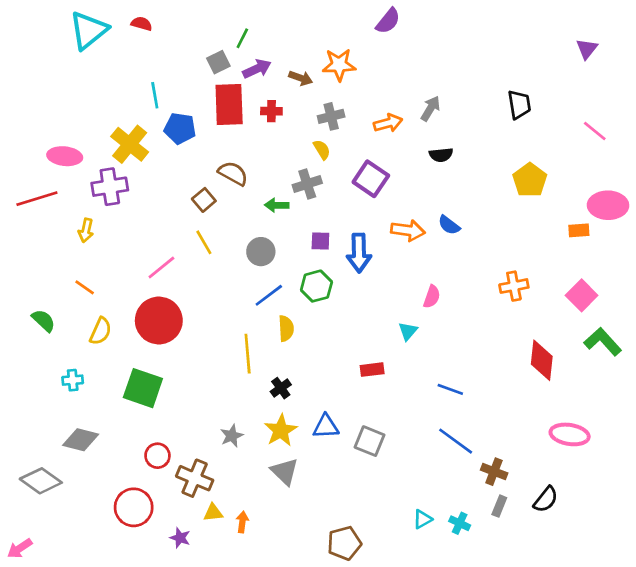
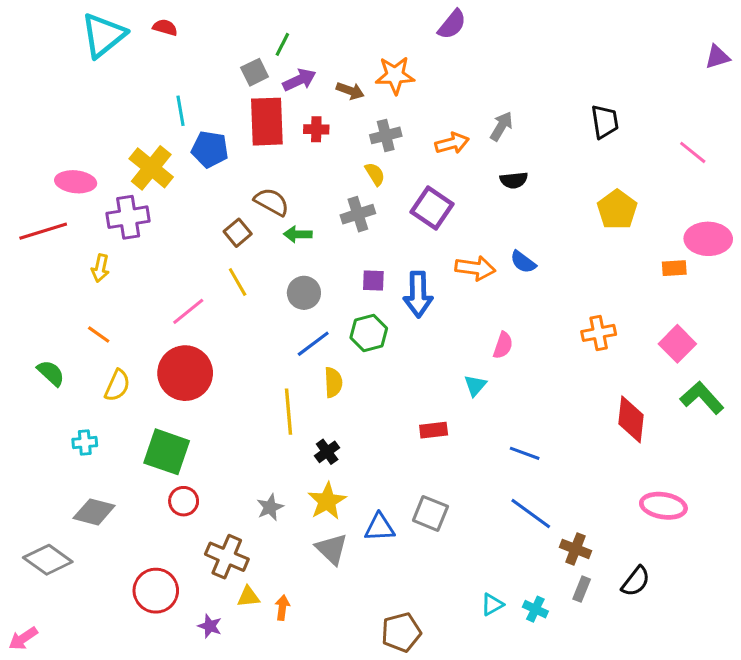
purple triangle: (587, 49) -> (717, 57), moved, turned 35
green arrow: (277, 205) -> (298, 234), moved
blue triangle: (326, 427) -> (380, 527), moved
red circle: (157, 456) -> (184, 501), moved

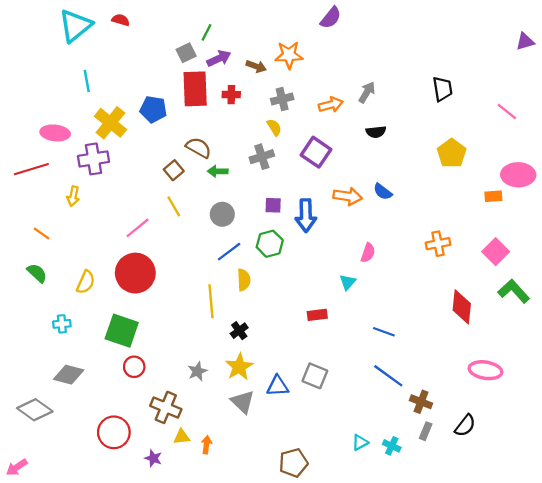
cyan line: (181, 111) -> (87, 81), moved
orange line: (99, 335) -> (42, 234), moved

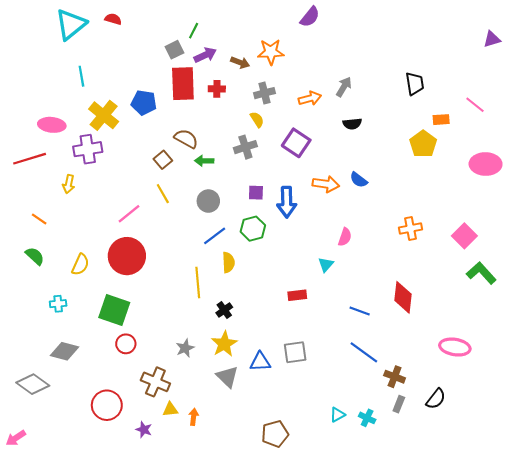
orange rectangle: (493, 196) -> (441, 120), moved
red diamond: (462, 307) -> (403, 297), moved
gray square: (315, 376) -> (295, 352), turned -30

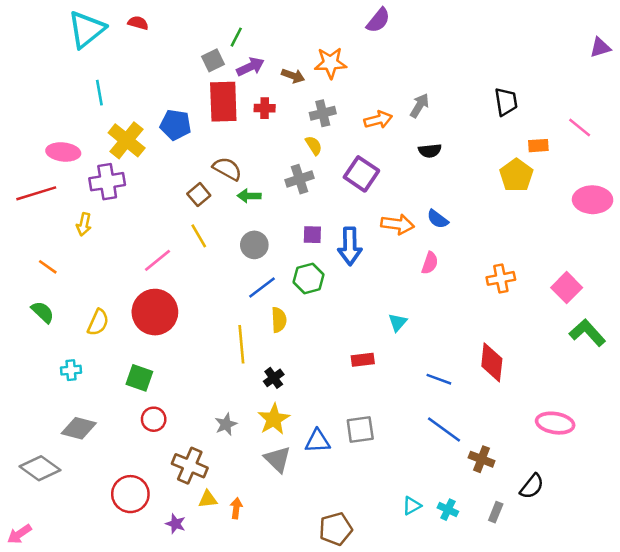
pink semicircle: (345, 237) -> (430, 263), moved
green square: (114, 310) -> (139, 378), size x0.7
gray rectangle: (399, 404) -> (496, 512), moved

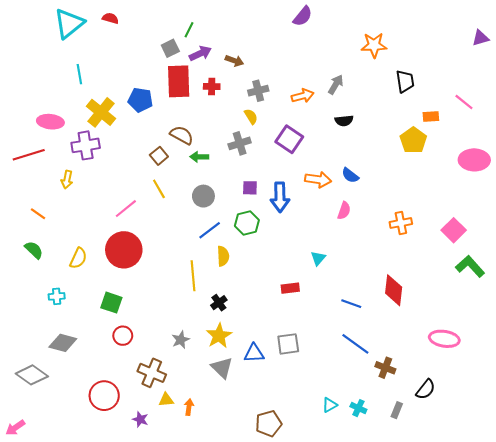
orange star: (330, 63) -> (374, 45), moved

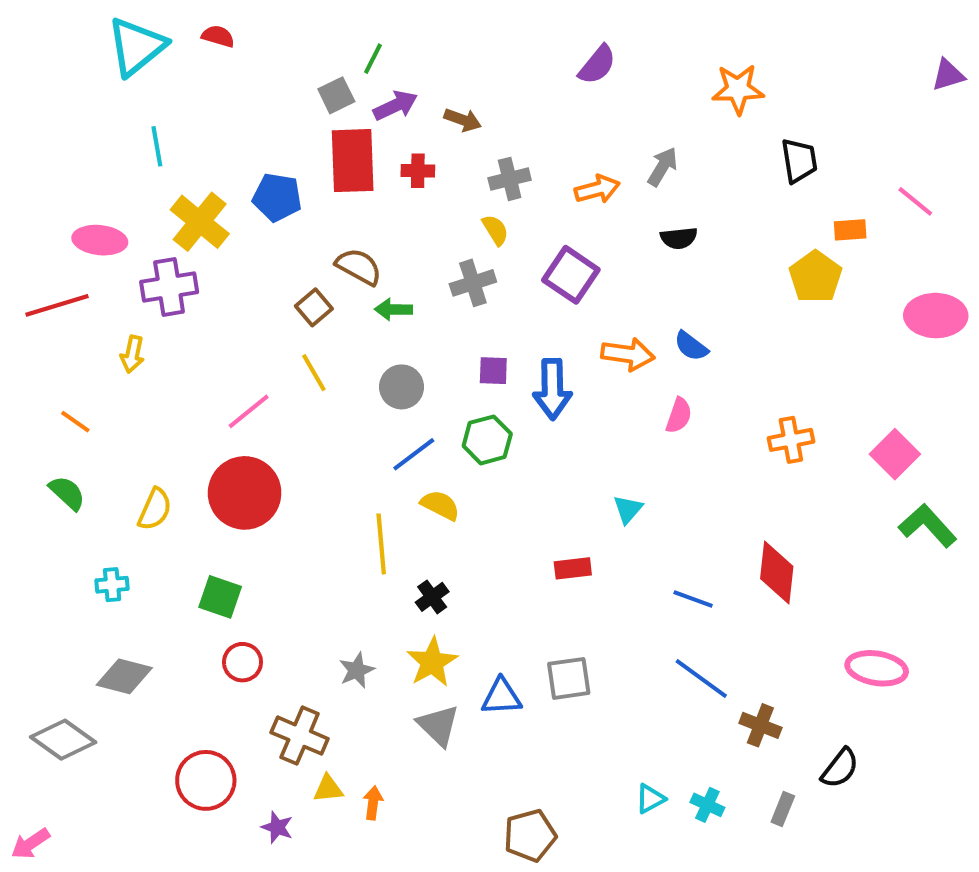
purple semicircle: (303, 16) -> (597, 65), moved
yellow semicircle: (223, 256) -> (440, 505), turned -60

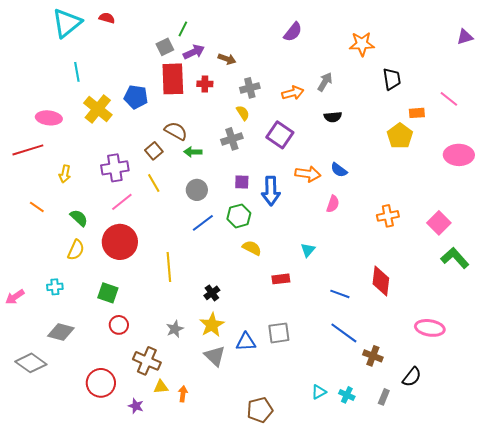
purple cross: (169, 287) -> (115, 168), moved
green semicircle: (67, 493) -> (79, 218), moved
yellow semicircle: (440, 505) -> (252, 248), moved
yellow line: (381, 544) -> (169, 267), moved
pink arrow: (30, 844) -> (15, 297), moved

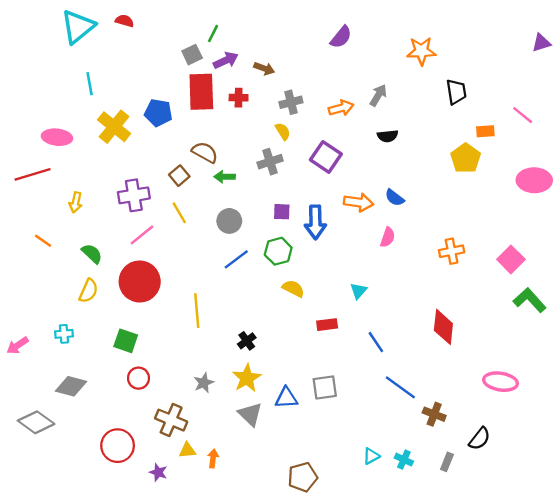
blue line: (340, 294) -> (376, 342), moved, turned 36

